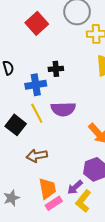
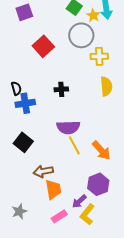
blue cross: (36, 85) -> (25, 103), moved
yellow line: (37, 113) -> (74, 145), moved
orange trapezoid: (47, 188) -> (53, 189), moved

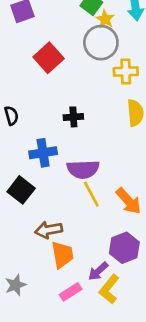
yellow star: (93, 15) -> (105, 19), moved
blue cross: (25, 103) -> (43, 153), moved

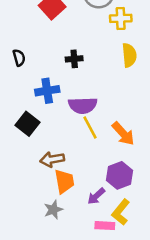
gray star: (16, 285) -> (53, 210), moved
yellow L-shape: (109, 289) -> (121, 212), moved
pink rectangle: (71, 292) -> (105, 226), moved, turned 36

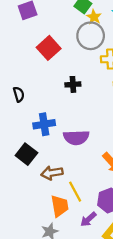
black cross: (74, 59) -> (73, 84), moved
yellow line: (90, 128) -> (75, 192), moved
brown arrow: (52, 159) -> (52, 173), moved

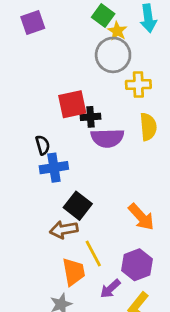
red square: (49, 48) -> (72, 104), moved, turned 30
black semicircle: (19, 94) -> (43, 145), moved
purple semicircle: (76, 137) -> (107, 138), moved
black square: (26, 154) -> (78, 206), moved

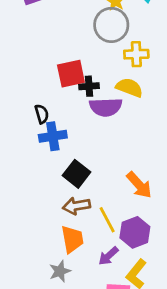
yellow semicircle: (148, 127) -> (129, 88), moved, turned -64
brown arrow: (64, 230) -> (76, 206), moved
yellow line: (93, 254) -> (107, 220), moved

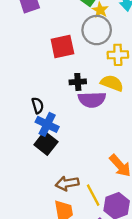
red square: (71, 74) -> (62, 47), moved
blue cross: (53, 136) -> (47, 124), turned 35
black square: (76, 174) -> (46, 143), moved

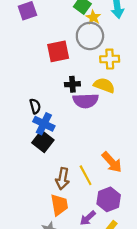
brown arrow: (67, 183) -> (63, 179), turned -70
yellow line: (93, 195) -> (86, 175), moved

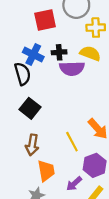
black semicircle: (35, 106) -> (22, 74), size x1.5
blue cross: (44, 124) -> (33, 54), moved
brown arrow: (63, 179) -> (32, 145), moved

